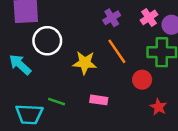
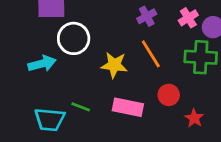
cyan arrow: (20, 65) -> (42, 64), turned 120
red circle: (142, 80) -> (169, 95), moved
pink rectangle: (99, 100) -> (128, 107), size x1.5

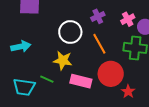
white circle: (74, 38) -> (70, 32), moved
yellow star: (114, 65) -> (63, 60), moved
red circle: (169, 95) -> (111, 74), size x1.6

